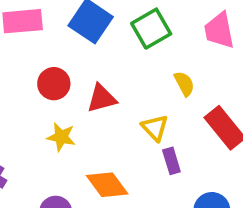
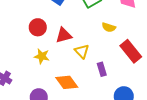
yellow semicircle: (184, 84) -> (109, 27), turned 136
yellow triangle: (155, 128) -> (82, 51), moved

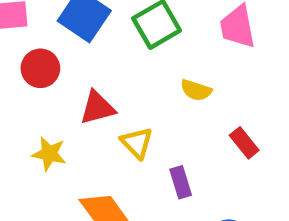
red circle: (38, 27) -> (40, 68), moved
red rectangle: (131, 51) -> (244, 143), size x0.6

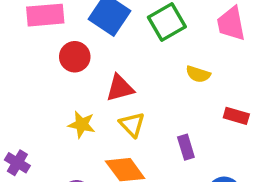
yellow triangle: (137, 143) -> (132, 125), moved
red rectangle: (244, 143) -> (236, 116), turned -35

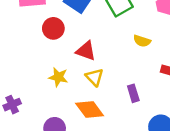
red triangle: (120, 88) -> (86, 51), turned 35
purple cross: (17, 163) -> (12, 105), turned 35

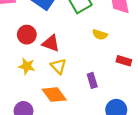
red circle: (53, 28) -> (27, 35), moved

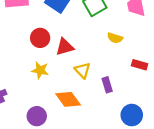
red triangle: (51, 43) -> (65, 47), turned -36
yellow triangle: (58, 66) -> (83, 70), moved

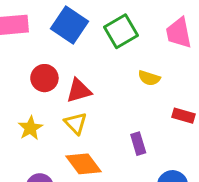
yellow star: (40, 70) -> (30, 128), moved, turned 30
yellow triangle: (83, 70) -> (76, 123), moved

